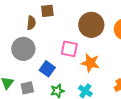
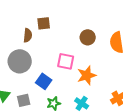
brown circle: (91, 25) -> (88, 37), size x0.6
orange star: (90, 63) -> (87, 75), turned -30

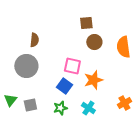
brown square: (44, 23) -> (86, 23), moved
blue square: (44, 81) -> (64, 86), moved

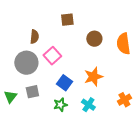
brown square: (86, 23) -> (67, 20), moved
pink square: (72, 66) -> (52, 56), moved, turned 36
gray square: (30, 105) -> (32, 92), moved

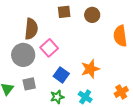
brown semicircle: (34, 37) -> (31, 29), size x1.5
brown circle: (94, 39) -> (92, 15), moved

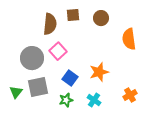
brown semicircle: (31, 29) -> (50, 24), moved
gray square: (29, 84) -> (38, 87), size x1.5

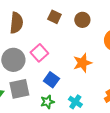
brown square: (73, 15) -> (54, 17), turned 32
brown semicircle: (50, 24) -> (16, 23), moved
orange star: (99, 72) -> (82, 63), moved

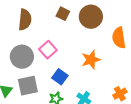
brown circle: (82, 20) -> (91, 17), size x1.5

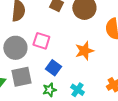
pink square: (48, 50) -> (41, 41), turned -30

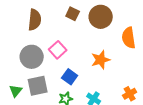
pink square: (41, 41) -> (58, 50), turned 30

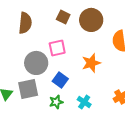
pink square: (58, 50) -> (57, 48), moved, turned 30
gray circle: (32, 57) -> (36, 63), moved

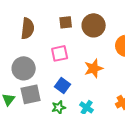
brown square: (63, 17) -> (66, 22), turned -32
gray circle: (36, 63) -> (24, 68), moved

